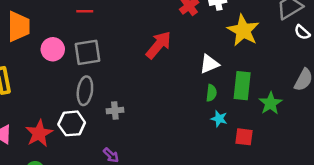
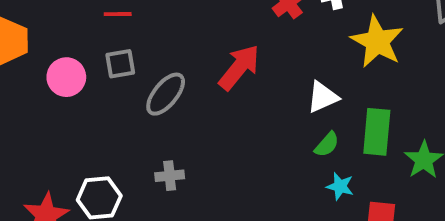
gray square: (88, 52) -> (120, 64), moved, size x0.7
gray ellipse: (85, 91) -> (166, 94), moved, turned 32
green semicircle: (211, 93) -> (327, 145), turned 35

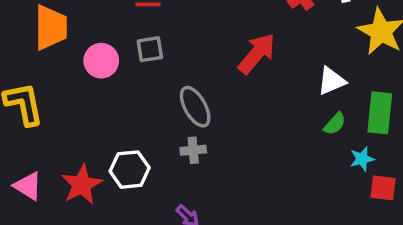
gray ellipse: (166, 94) -> (195, 107), moved, turned -69
cyan star: (340, 186) -> (362, 159), moved, turned -30

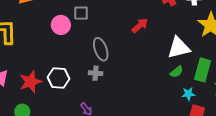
red arrow: (257, 53) -> (140, 26), size x0.7
pink circle: (101, 61) -> (61, 25), moved
white triangle: (331, 81) -> (179, 48), size x1.4

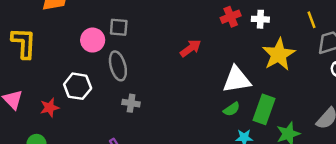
gray ellipse: (101, 49) -> (118, 66), moved
white hexagon: (58, 78) -> (78, 86), moved
red star: (30, 82) -> (50, 108), size x0.7

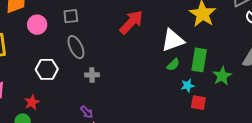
pink circle: (93, 40) -> (37, 25), moved
red arrow: (191, 48) -> (131, 22), size x1.5
red star: (50, 108) -> (32, 102), moved

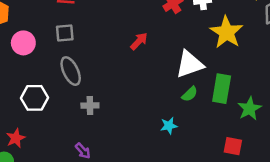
red arrow: (131, 22) -> (139, 41), size x0.6
cyan star: (188, 86) -> (169, 126), moved
red square: (198, 103) -> (233, 146), moved

